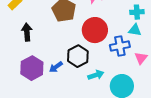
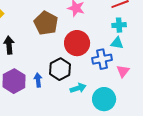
blue arrow: (56, 67) -> (38, 80), turned 120

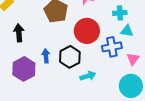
cyan cross: (119, 25) -> (120, 13), moved
blue arrow: (38, 80) -> (46, 56), moved
cyan circle: (104, 99) -> (131, 86), moved

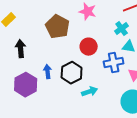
cyan cross: (120, 13) -> (122, 29), turned -32
red circle: (87, 31) -> (89, 47), size x0.7

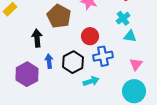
black arrow: (21, 49) -> (37, 38), moved
blue cross: (114, 63) -> (103, 56), moved

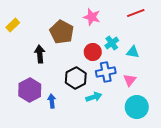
cyan cross: (123, 18) -> (112, 43), moved
blue arrow: (49, 61) -> (52, 101), moved
pink triangle: (136, 64) -> (130, 80), moved

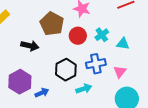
red circle: (93, 52) -> (78, 36), moved
black arrow: (40, 54) -> (30, 46), turned 108
blue arrow: (52, 101) -> (42, 93), turned 72

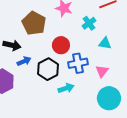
cyan cross: (102, 35) -> (89, 23), moved
red circle: (78, 36) -> (61, 45), moved
blue arrow: (42, 93) -> (24, 61), moved

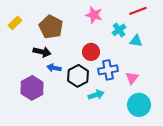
brown pentagon: (34, 23) -> (51, 27), moved
cyan triangle: (105, 43) -> (136, 41), moved
blue arrow: (24, 61) -> (54, 68), turned -144

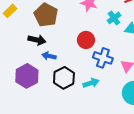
blue cross: (108, 70) -> (103, 58), turned 30
black hexagon: (78, 76) -> (64, 78), moved

